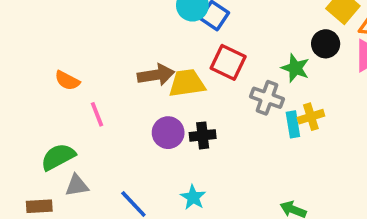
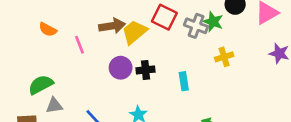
yellow trapezoid: (187, 83) -> (134, 32), turned -32
gray cross: (267, 98) -> (196, 26), moved
pink line: (97, 114) -> (79, 45), moved
cyan rectangle: (293, 124) -> (184, 81), moved

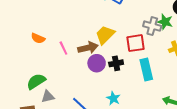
red square: (164, 17) -> (135, 43), moved, turned -30
brown arrow: (112, 26) -> (88, 48), moved
cyan rectangle: (184, 81) -> (146, 70), size x1.5

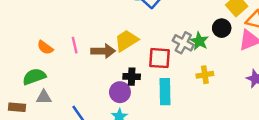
orange semicircle: (38, 38) -> (45, 48), moved
purple circle: (97, 63) -> (120, 92), moved

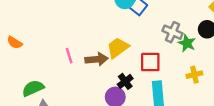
gray cross: (183, 43) -> (172, 32), moved
orange semicircle: (45, 48) -> (15, 43), moved
black cross: (132, 77) -> (125, 81), turned -35

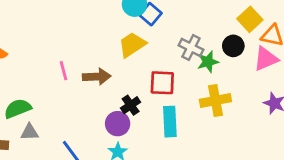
green star: (187, 43) -> (208, 62), turned 30
yellow trapezoid: (118, 48) -> (132, 45), moved
yellow cross: (194, 75) -> (215, 101), size x1.5

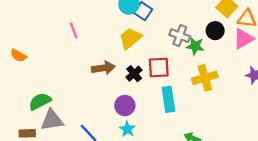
green star: (208, 62) -> (195, 46), turned 30
pink line: (63, 71) -> (74, 30), moved
black cross: (131, 105) -> (134, 74), moved
gray triangle: (30, 132) -> (52, 120), size x1.5

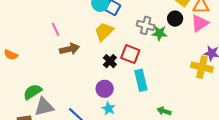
brown arrow: (103, 68) -> (70, 49), moved
red square: (159, 68) -> (130, 54), turned 30
yellow cross: (205, 78) -> (202, 67), moved, turned 35

